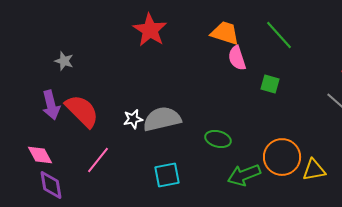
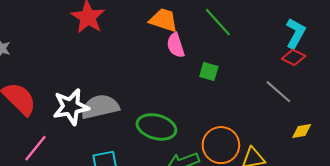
white star: (133, 119) -> (71, 107), size x1.8
green ellipse: (218, 139) -> (156, 127), size x1.5

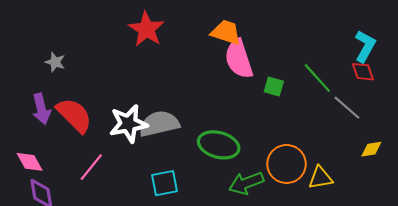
green line: (218, 22) -> (317, 78), moved
pink semicircle: (176, 45) -> (239, 59), size x1.5
red diamond: (294, 57) -> (363, 72), turned 45

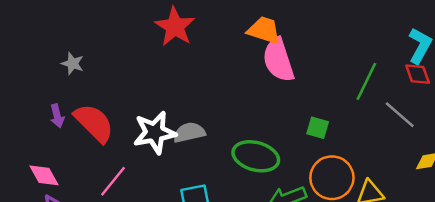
green line: (317, 78) -> (366, 81), turned 68
green square: (274, 87) -> (318, 128), moved
purple arrow: (41, 109) -> (57, 116), size x0.7
gray semicircle: (159, 124) -> (189, 133), size x0.7

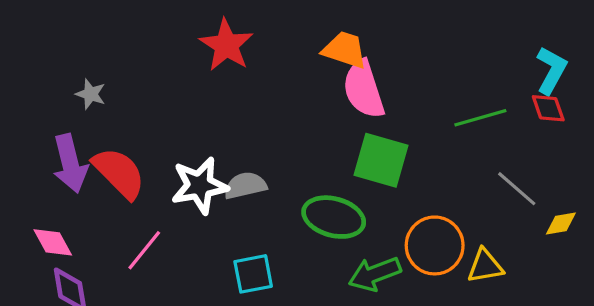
green line: (366, 81) -> (480, 118), turned 48
gray line: (400, 115) -> (517, 189), moved
purple arrow: (57, 116) -> (70, 163), size x1.8
green square: (318, 128) -> (381, 160), moved, size x1.8

